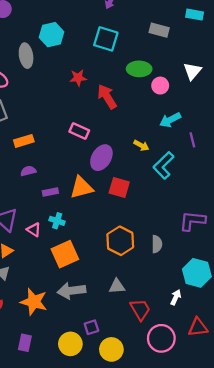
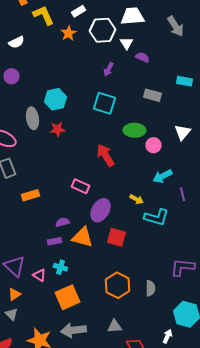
red star: (78, 78) -> (57, 129), moved
cyan L-shape: (164, 165) -> (156, 217), turned -120
purple semicircle: (28, 171) -> (62, 222), moved
orange triangle: (81, 188) -> (82, 237), turned 30

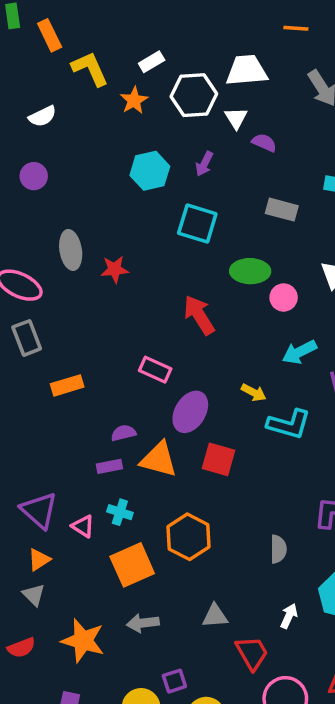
cyan hexagon: (55, 99) -> (150, 171), moved
orange hexagon: (117, 285) -> (189, 537), moved
gray arrow: (73, 330) -> (143, 623), size x0.7
white arrow: (167, 336) -> (289, 616), moved

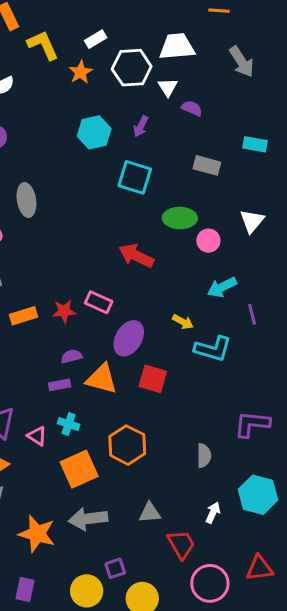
red star: (115, 269) -> (64, 311), moved
red arrow: (199, 315) -> (136, 256), turned -32
gray arrow: (143, 623) -> (88, 519), size x1.4

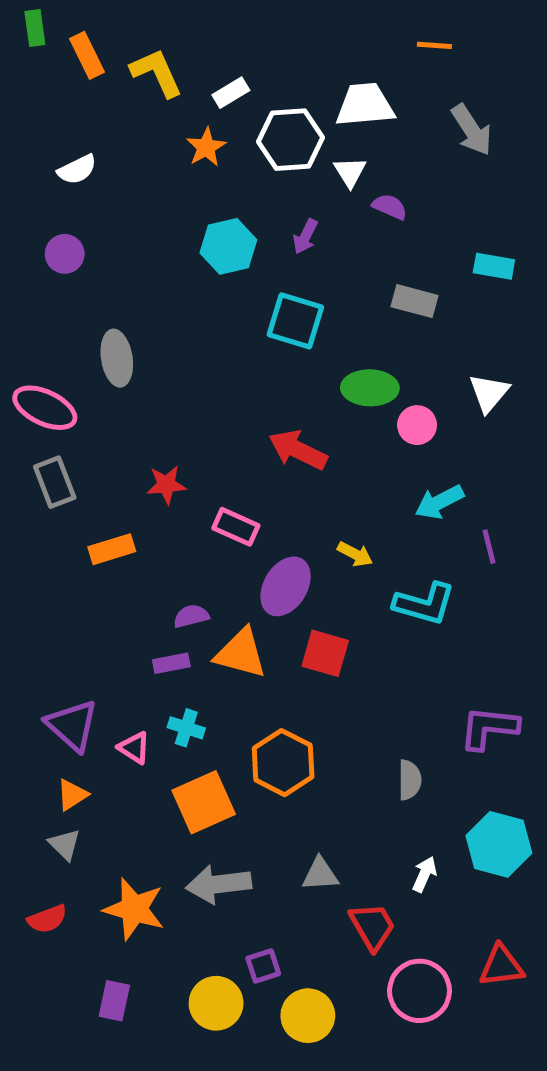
yellow L-shape: (43, 45) -> (156, 73), moved
red star: (64, 311) -> (166, 485), moved
yellow arrow: (183, 322) -> (355, 554), moved

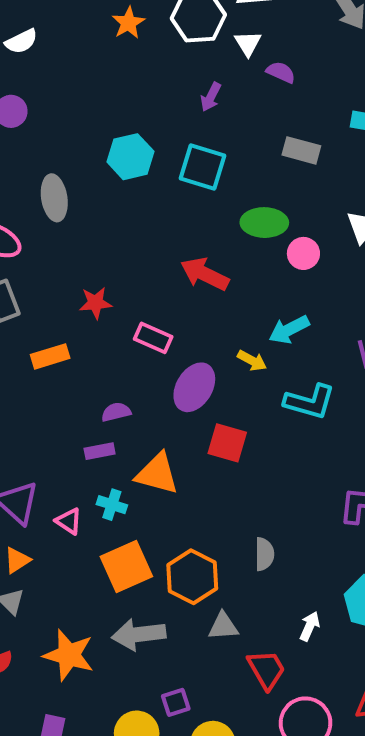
cyan hexagon: (228, 246) -> (130, 157), moved
cyan arrow: (439, 502) -> (289, 330), moved
orange triangle: (241, 653) -> (157, 474), moved
orange hexagon: (283, 763) -> (192, 577), moved
gray semicircle: (410, 780) -> (264, 554), moved

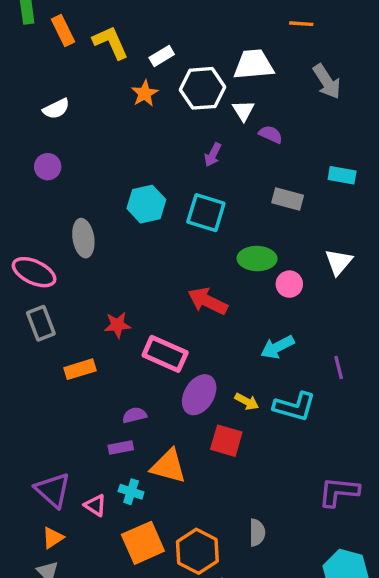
pink rectangle: (153, 338) -> (165, 354), size x1.4
yellow arrow: (252, 361) -> (247, 402), moved

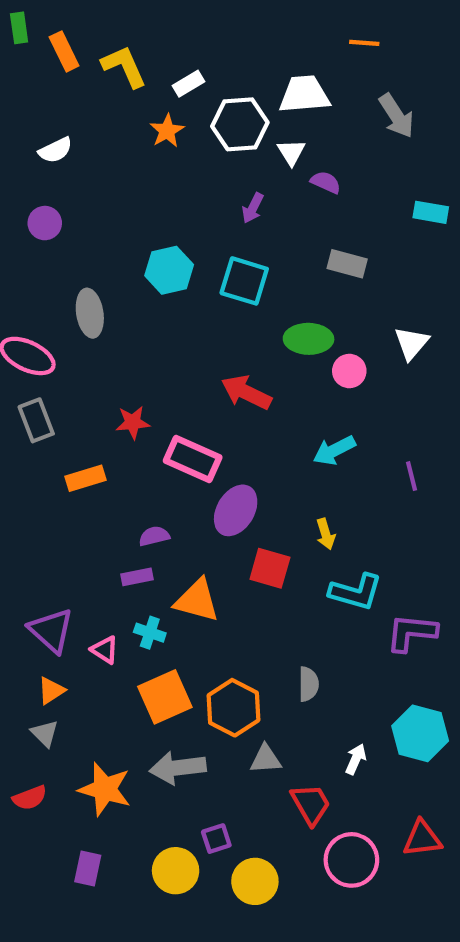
cyan rectangle: (342, 175) -> (431, 212), moved
yellow arrow: (247, 402) -> (326, 534), moved, turned 45
cyan L-shape: (294, 407) -> (356, 592), moved

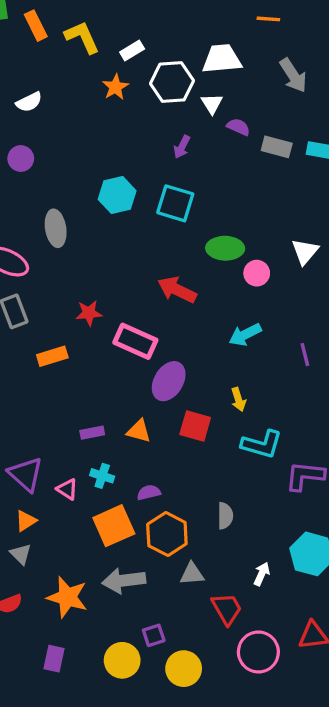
gray rectangle: (347, 264) -> (277, 147), moved
purple semicircle: (154, 536) -> (149, 492), moved
orange triangle: (197, 600) -> (139, 431), moved, size x0.7

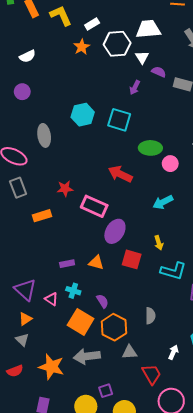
purple arrow: (182, 147) -> (135, 88), moved
purple semicircle: (149, 492) -> (102, 301), turned 72
orange square: (114, 526) -> (81, 322), turned -35

